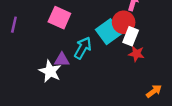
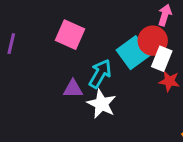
white star: (50, 71) -> (102, 104), moved

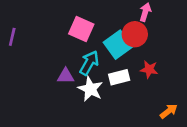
pink square: (70, 35) -> (81, 29), moved
white rectangle: (162, 59) -> (119, 77), moved, turned 54

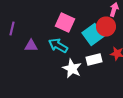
cyan arrow: (89, 63) -> (58, 46), moved, turned -90
purple triangle: (66, 76) -> (31, 46), moved

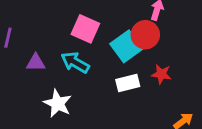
white star: (72, 69) -> (58, 103), moved

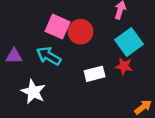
red circle: (145, 35) -> (81, 32), moved
cyan square: (126, 46) -> (129, 42), moved

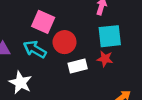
red circle: (81, 32) -> (65, 42), moved
cyan square: (129, 42) -> (110, 36), turned 30

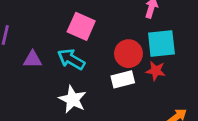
red circle: (65, 42) -> (128, 54), moved
white star: (20, 83) -> (73, 99), moved

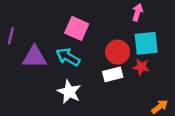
purple triangle: (33, 59) -> (34, 57), size x1.5

